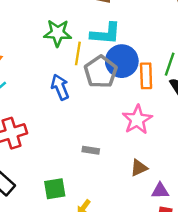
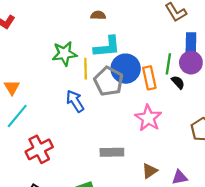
gray rectangle: (91, 150) -> (112, 152), size x1.5
brown triangle: (139, 168) -> (150, 171), moved

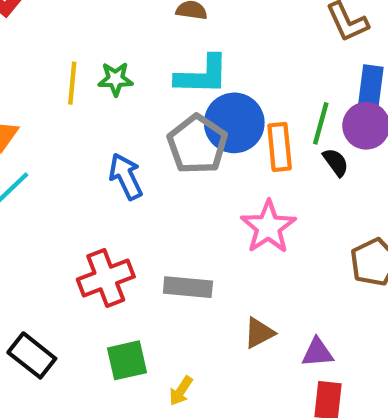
green star: (64, 54) -> (115, 79), size x0.7
yellow line: (86, 69) -> (72, 83), moved
red cross: (39, 149) -> (106, 278), moved

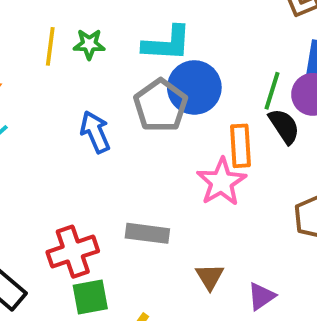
orange rectangle: (280, 147) -> (241, 146), moved
black semicircle: (336, 162) -> (284, 126), size x1.4
red cross: (106, 278) -> (73, 252), moved
brown triangle: (259, 333) -> (210, 277), turned -36
purple triangle: (317, 353) -> (261, 296), turned -32

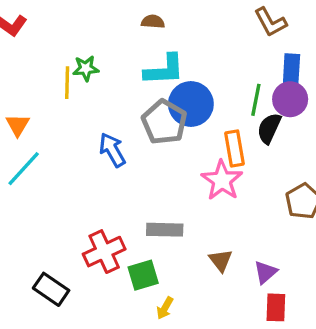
green star: (89, 44) -> (86, 68), moved
black semicircle: (284, 126) -> (269, 128), turned -116
green square: (90, 297) -> (143, 275), moved

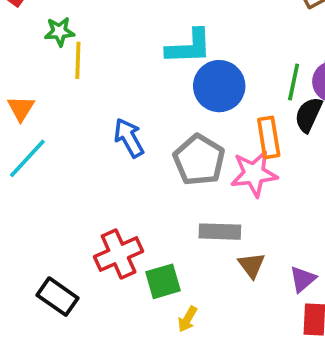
green star: (86, 68) -> (59, 32), moved
gray pentagon: (164, 122) -> (199, 160), moved
pink star: (222, 180) -> (254, 174), turned 30
gray rectangle: (165, 230) -> (220, 232), moved

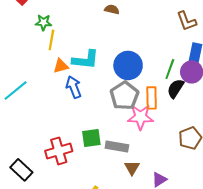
cyan L-shape: (189, 47) -> (85, 60), moved
orange triangle: (21, 108) -> (61, 66), moved, turned 35
gray pentagon: (199, 160) -> (124, 96), moved
green square: (163, 281) -> (91, 138), moved

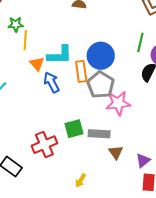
orange triangle: (61, 66) -> (37, 64), turned -49
green line: (170, 69) -> (140, 42), moved
orange rectangle: (152, 98) -> (81, 71), moved

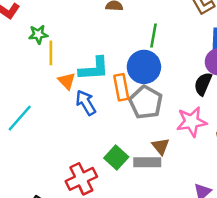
green line: (140, 42) -> (154, 35), moved
pink star: (118, 103) -> (192, 122), moved
green square: (74, 129) -> (116, 158), turned -30
brown triangle: (116, 152) -> (161, 146), moved

